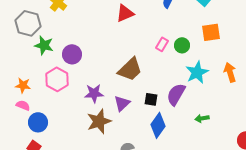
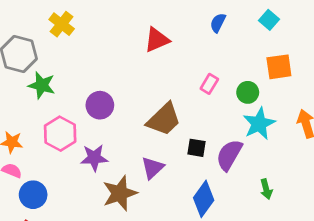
green circle: (182, 45) -> (248, 92), moved
purple circle: (72, 54) -> (100, 105), moved
purple star: (94, 93) -> (94, 158), moved
black square: (151, 99) -> (197, 148), moved
green arrow: (202, 118) -> (266, 189), turned -96

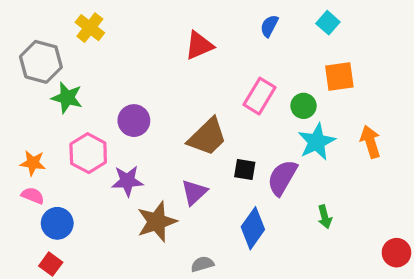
pink rectangle: (209, 84) -> (259, 96), size x1.5

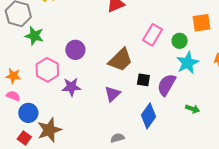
green arrow: (325, 217) -> (193, 109), turned -56
brown star: (157, 222) -> (49, 130), moved

